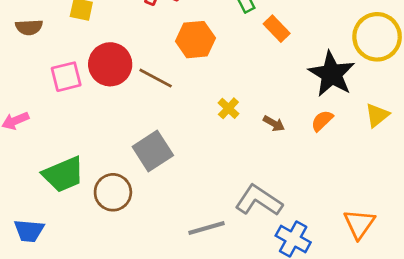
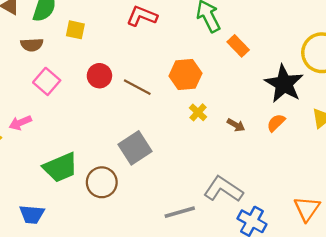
orange hexagon: (195, 40) -> (185, 75), moved
red circle: (110, 64) -> (99, 76), size x0.7
pink square: (66, 77) -> (47, 81), moved, turned -35

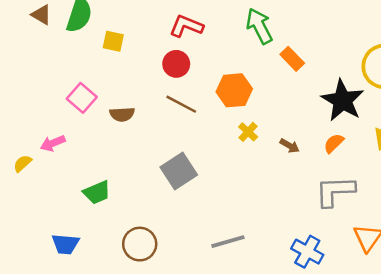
brown semicircle: (32, 45) -> (122, 114), moved
red circle: (99, 76) -> (176, 64), moved
green trapezoid: (60, 167) -> (97, 192), size x0.7
brown circle: (102, 182) -> (140, 244), moved
gray L-shape: (223, 189) -> (335, 191), moved, turned -36

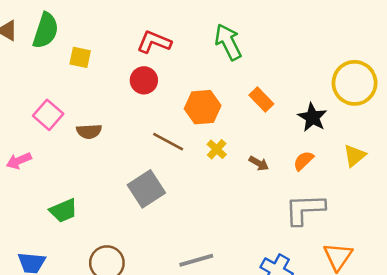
orange rectangle: (292, 59) -> (261, 99), moved
black star: (343, 100) -> (312, 117), size x0.7
brown line: (181, 104) -> (168, 142), moved

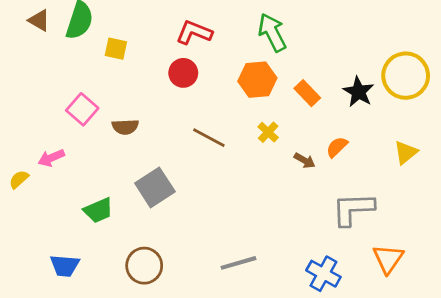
orange hexagon: (203, 107) -> (257, 80), moved
black star: (312, 117) -> (358, 92), moved
yellow cross: (217, 149) -> (268, 132), moved
orange semicircle: (303, 161) -> (337, 147), moved
gray square: (146, 189) -> (155, 187), moved

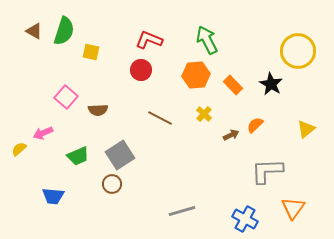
yellow circle: (406, 76) -> (298, 51), moved
brown arrow: (305, 161) -> (231, 135), turned -56
green trapezoid: (98, 210) -> (78, 156), moved
blue trapezoid: (65, 266) -> (53, 196), moved
brown circle: (144, 266) -> (112, 184), moved, size x0.7

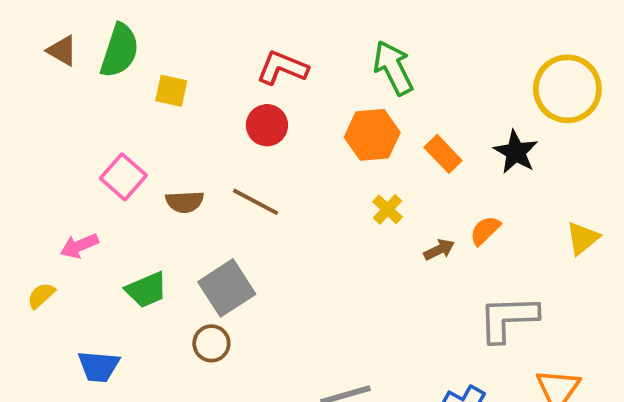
brown line: (160, 118) -> (255, 202), moved
yellow semicircle: (19, 149) -> (41, 296), moved

